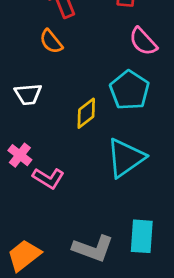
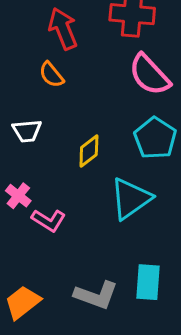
pink semicircle: (143, 41) -> (149, 75), size x1.4
cyan pentagon: (130, 90) -> (155, 138), moved

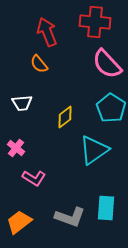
pink L-shape: (49, 220) -> (34, 178), moved

